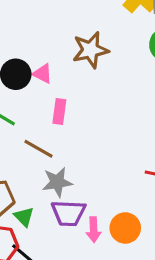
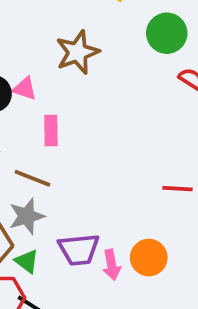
gray star: (57, 182) -> (27, 216), moved

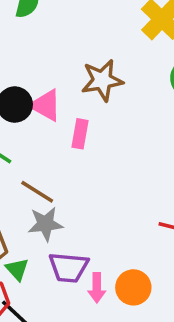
pink triangle: (25, 89) -> (46, 105), size x1.4
pink rectangle: (51, 131) -> (80, 134), moved
gray star: (27, 216) -> (45, 224), moved

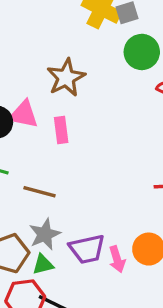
gray star: (45, 224) -> (45, 234), moved
green triangle: (17, 269) -> (43, 264), turned -45

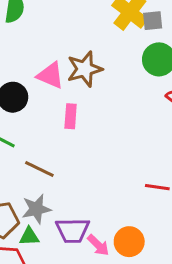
pink triangle: (24, 114) -> (51, 75), moved
pink arrow: (117, 259) -> (98, 245), turned -40

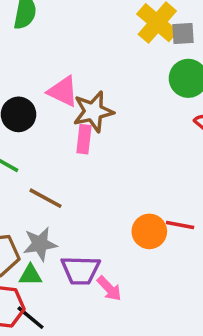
brown star: (85, 69) -> (93, 112), moved
orange circle: (129, 242) -> (149, 231), moved

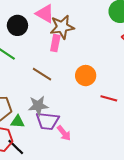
brown line: (45, 198) -> (42, 74), moved
orange circle: (149, 231) -> (86, 76), moved
gray star: (40, 244) -> (38, 106), moved

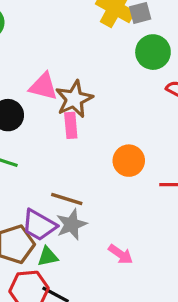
brown line: (42, 74) -> (67, 199), moved
purple trapezoid: (48, 121) -> (39, 225), moved, turned 40

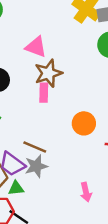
pink triangle: (43, 86) -> (36, 47), moved
pink arrow: (121, 254) -> (86, 192), moved, turned 36

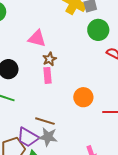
brown star: (48, 73) -> (49, 59), size x0.6
gray star: (36, 166) -> (48, 137), turned 30

